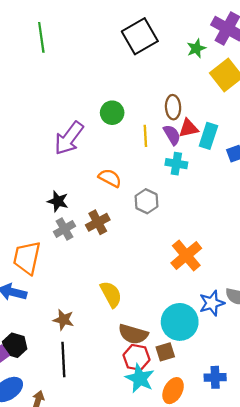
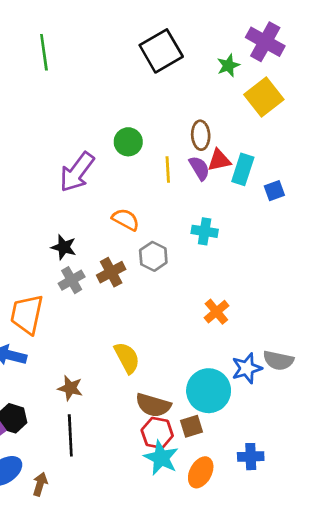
cyan cross: (176, 164) -> (205, 231), moved
gray hexagon: (146, 201) -> (153, 256), moved
orange cross: (186, 256) -> (216, 312), size x0.7

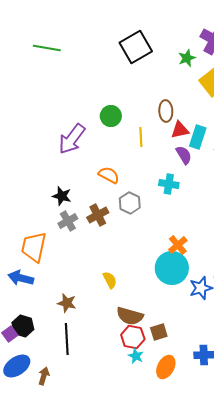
green line: (44, 52) -> (47, 48), turned -72
purple semicircle: (199, 168) -> (184, 155), moved
yellow semicircle: (127, 358) -> (110, 280), size x0.7
cyan circle: (209, 391) -> (172, 268), moved
cyan star: (161, 458) -> (136, 356), size x0.6

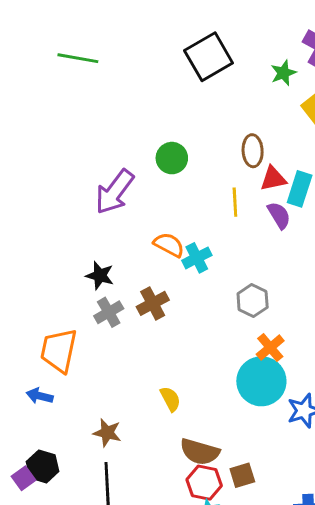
yellow line: (141, 137) -> (235, 202), moved
cyan cross: (169, 184) -> (197, 258), moved, turned -36
gray hexagon: (130, 203) -> (253, 301), moved
blue arrow: (21, 278) -> (40, 396), size x0.7

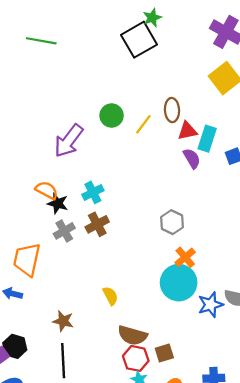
green star: (283, 73) -> (152, 18), moved
yellow line: (235, 202) -> (143, 124), moved, turned 40
orange semicircle: (169, 245) -> (47, 190), moved
cyan cross: (197, 258) -> (93, 192), moved

